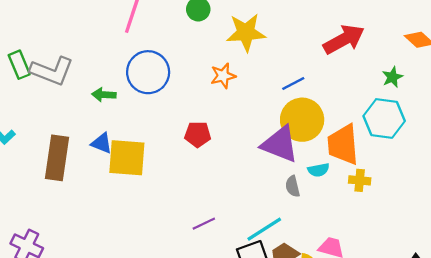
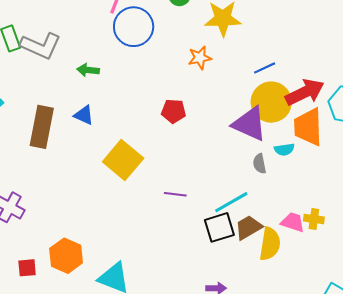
red arrow: (344, 39) -> (305, 92), moved
blue circle: (148, 72) -> (134, 27), moved
yellow square: (127, 158) -> (123, 160), moved, turned 33
yellow cross: (360, 180) -> (314, 219), moved
purple line: (204, 224) -> (175, 194), turned 30

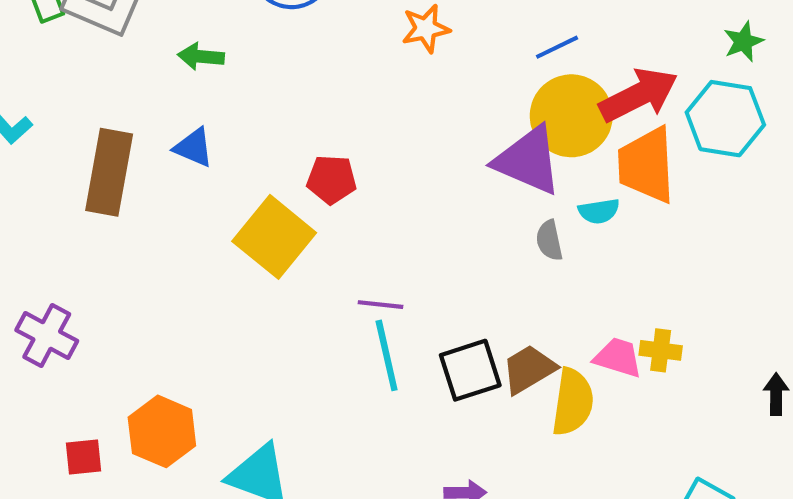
red pentagon: (174, 111) -> (332, 179), moved
cyan line: (231, 202) -> (387, 355), moved, turned -72

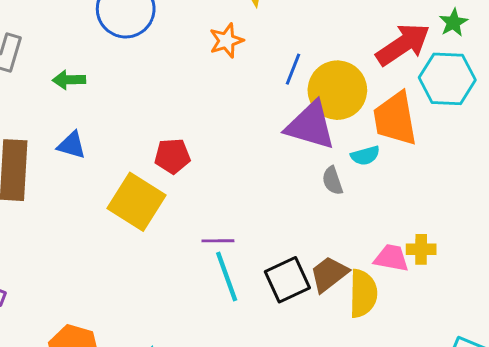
blue line: (557, 47) -> (293, 69), moved, turned -36
red arrow: (639, 95) -> (403, 44), moved

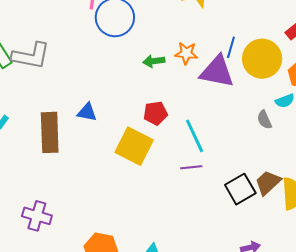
orange star: (226, 41) -> (186, 53), moved, turned 30
green arrow: (69, 80) -> (154, 61), moved
purple triangle: (311, 126) -> (217, 72), moved
cyan line: (227, 276) -> (195, 136), moved

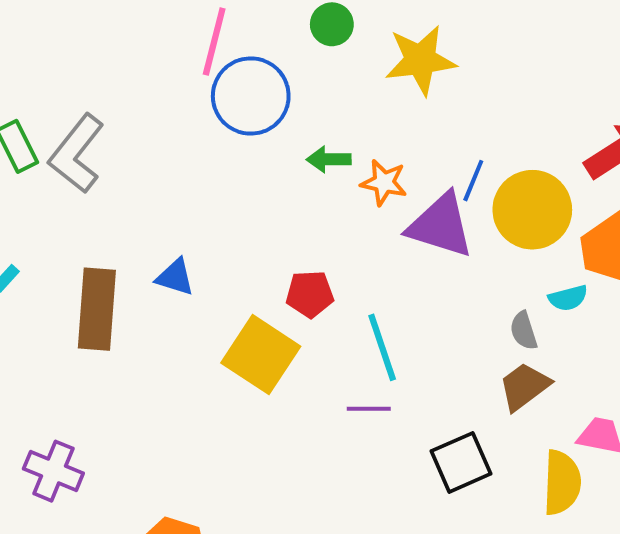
gray L-shape: (31, 56) -> (77, 154), turned 111
green arrow: (154, 61) -> (329, 159), moved
brown trapezoid: (268, 183) -> (524, 386), moved

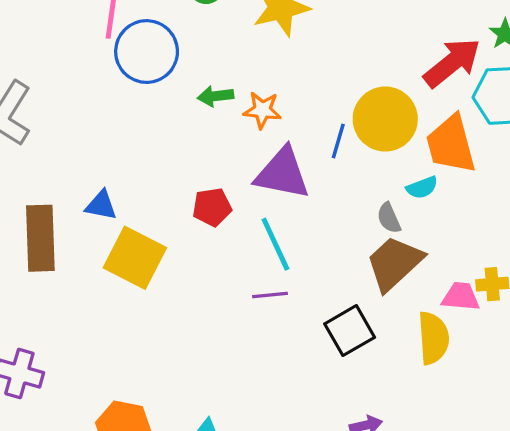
blue line: (473, 181) -> (338, 141), moved
purple triangle: (441, 225) -> (282, 173), moved
yellow square: (261, 355) -> (135, 258), moved
brown trapezoid: (524, 386) -> (394, 263), size x1.4

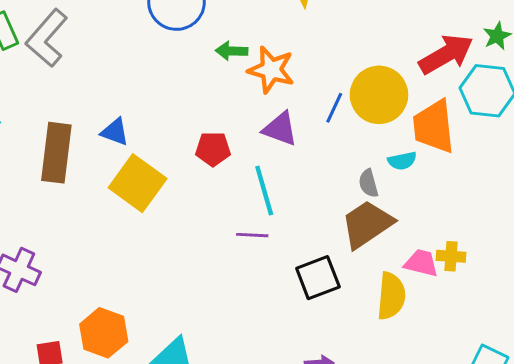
orange star: (262, 110) -> (271, 70), size x1.4
purple triangle: (282, 173) -> (280, 129), size x0.7

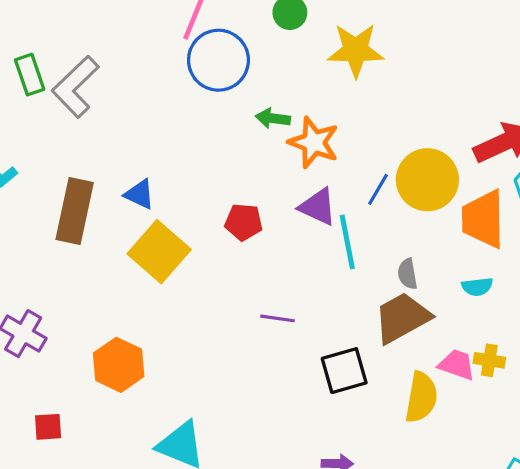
cyan semicircle: (402, 161) -> (477, 287), moved
cyan line: (264, 191) -> (347, 242), moved
orange hexagon: (104, 333) -> (119, 365), moved

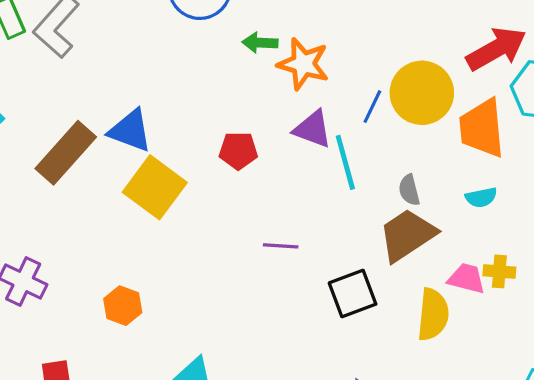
blue triangle: (140, 194) -> (130, 131), size x1.4
brown rectangle: (75, 211) -> (66, 153), turned 34
orange hexagon: (119, 365) -> (123, 306), size x0.7

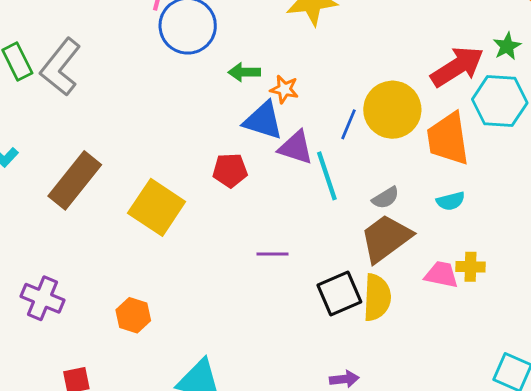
orange star: (303, 64) -> (284, 89), size x0.6
blue triangle: (130, 131) -> (263, 121), moved
gray semicircle: (409, 190) -> (386, 198), turned -104
yellow semicircle: (433, 314) -> (377, 297), moved

